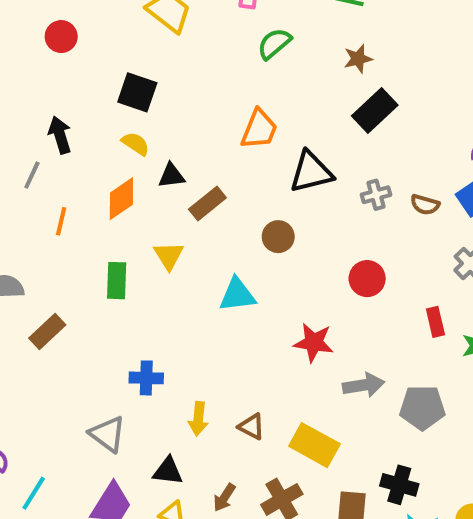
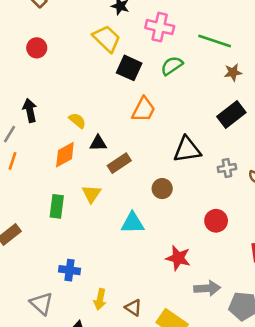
brown star: (358, 59) -> (233, 72), moved
black square: (137, 92) -> (129, 68), moved
orange trapezoid: (259, 129) -> (144, 109), moved
orange line: (61, 221) -> (13, 161), moved

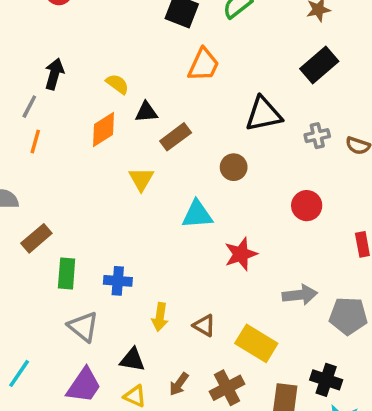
black arrow: (30, 110) -> (54, 74), turned 30
green rectangle: (57, 206) -> (67, 273), moved
red star: (178, 258) -> (241, 254), moved, turned -30

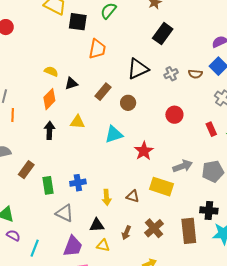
black arrow: (54, 74) -> (49, 130), moved
brown rectangle: (176, 137) -> (103, 92), moved
yellow triangle: (141, 179) -> (77, 122), turned -42
yellow rectangle: (256, 343) -> (162, 187), moved

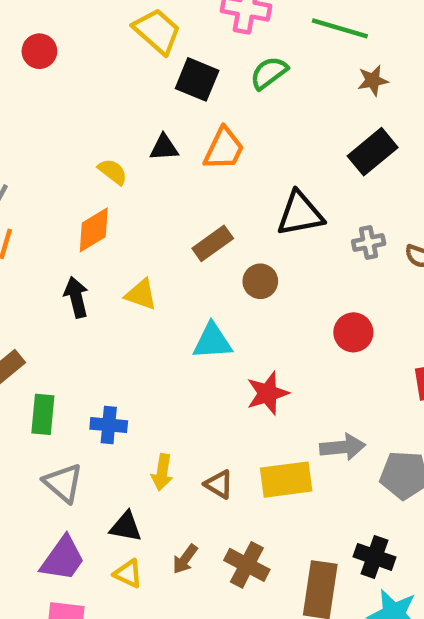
black triangle: (71, 83) -> (164, 148), moved
black arrow: (49, 130) -> (76, 297), turned -30
yellow rectangle: (162, 187) -> (286, 480), turned -40
brown cross: (154, 228) -> (247, 565), turned -36

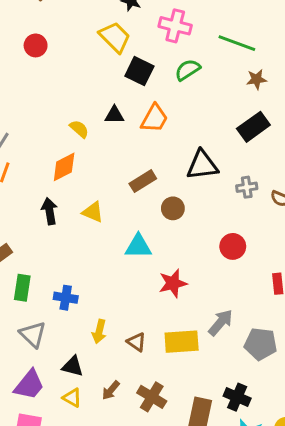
gray arrow: (343, 447) -> (221, 322), turned -48

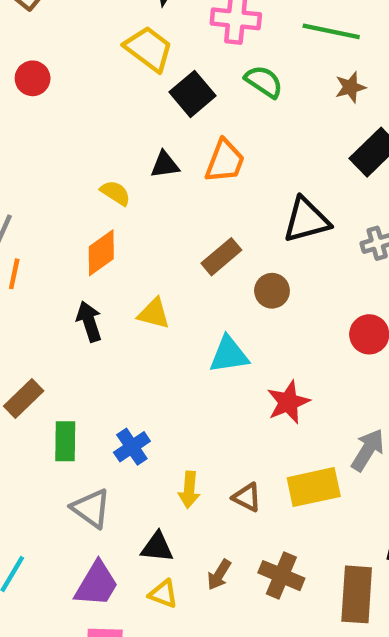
green semicircle: (188, 70) -> (264, 82), turned 75
black square: (139, 71) -> (192, 94), turned 32
brown star: (257, 79) -> (350, 87), moved
blue cross: (66, 298) -> (132, 447), turned -35

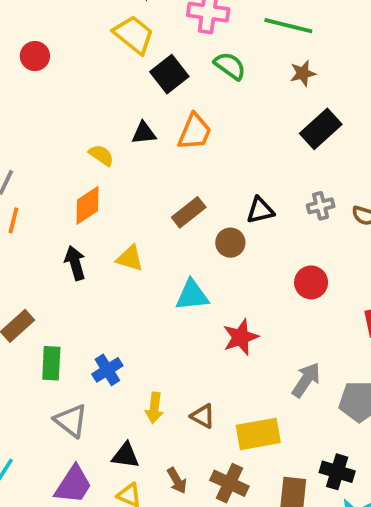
black triangle: (306, 220) -> (260, 210), moved, size x0.7
yellow rectangle: (314, 487) -> (258, 434), moved
brown arrow: (219, 575) -> (177, 481), turned -64

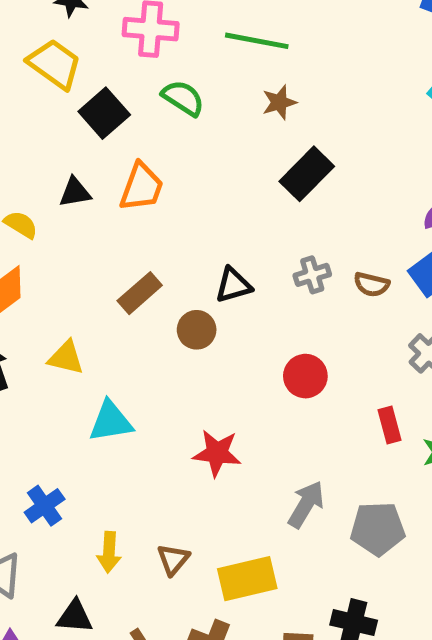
cyan triangle: (192, 295) -> (111, 421), moved
red star: (241, 337) -> (217, 453), turned 30
brown triangle: (203, 416) -> (173, 559), turned 44

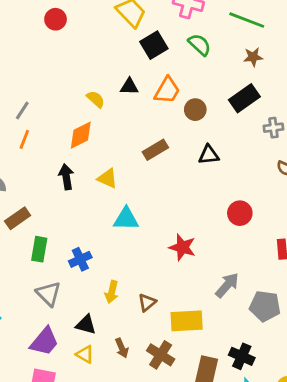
black rectangle: (307, 174) -> (244, 98), moved
gray cross: (312, 275) -> (273, 128), moved
brown circle: (197, 330) -> (195, 110), moved

